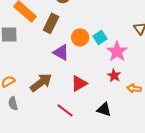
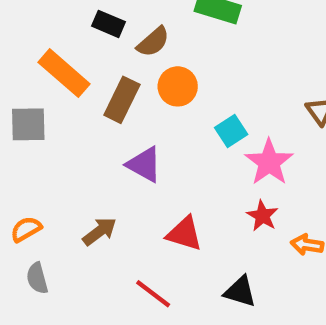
orange circle: (80, 37) -> (178, 86), moved
brown arrow: (41, 82) -> (100, 231), size x0.7
red triangle: (79, 83) -> (184, 234), turned 48

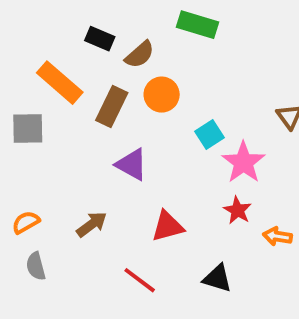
red triangle: (184, 234) -> (168, 226), turned -32

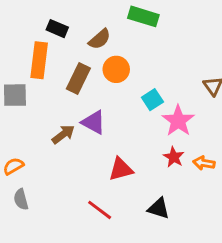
black rectangle: (100, 39) -> (57, 29), moved
orange rectangle: (60, 83) -> (39, 60), turned 56
brown arrow: (92, 224) -> (63, 134), moved
orange arrow: (277, 236) -> (204, 163), moved

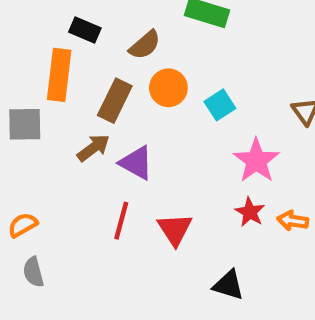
cyan square: (152, 100) -> (220, 105), moved
brown arrow: (63, 134) -> (93, 148), moved
red triangle: (121, 169) -> (175, 229), turned -48
red line: (100, 210) -> (121, 221), moved, turned 68

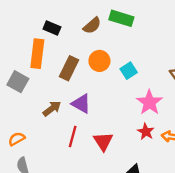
brown semicircle: (145, 45) -> (92, 26), moved
gray square: (25, 124) -> (18, 82), turned 30
brown arrow: (93, 148) -> (52, 108), moved

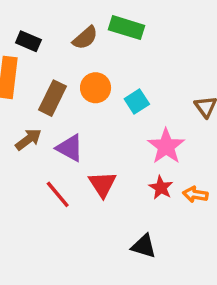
brown arrow: (52, 108) -> (28, 139), moved
red line: (73, 136) -> (58, 194), turned -55
red triangle: (103, 141) -> (102, 184), moved

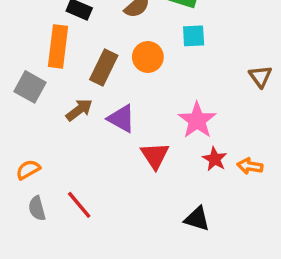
cyan square: (137, 102) -> (194, 36), moved, turned 30
pink star: (166, 146) -> (197, 120), moved
red line: (58, 194) -> (79, 205), moved

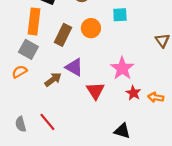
gray square: (30, 87) -> (28, 49), moved
brown arrow: (79, 110) -> (53, 80), moved
orange semicircle: (28, 170) -> (19, 72), moved

